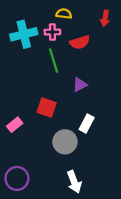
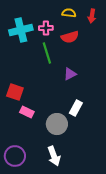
yellow semicircle: (64, 14) -> (69, 13), moved
red square: (47, 108) -> (15, 92), moved
pink rectangle: (15, 125) -> (27, 112), moved, turned 64
white arrow: (74, 182) -> (54, 156), moved

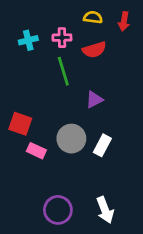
cyan cross: (21, 30) -> (28, 40), size x0.6
gray circle: (57, 124) -> (71, 139), moved
purple circle: (15, 156) -> (58, 210), moved
white arrow: (54, 156) -> (105, 210), moved

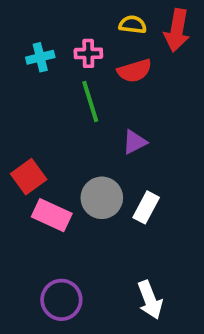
red arrow: (124, 21) -> (177, 30), size x1.5
red square: (20, 124) -> (29, 177), turned 35
pink rectangle: (36, 151) -> (52, 215), size x1.4
purple circle: (58, 210) -> (61, 300), moved

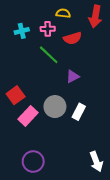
yellow semicircle: (133, 25) -> (63, 13), moved
green line: (90, 102) -> (49, 55), turned -30
pink rectangle: (52, 215) -> (28, 116), turned -72
white arrow: (150, 300) -> (96, 161), moved

